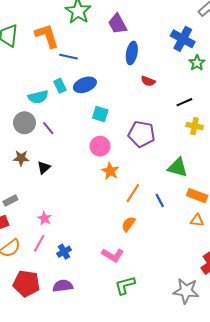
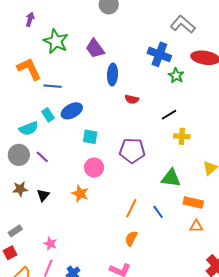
orange star: (110, 171) -> (80, 193), moved

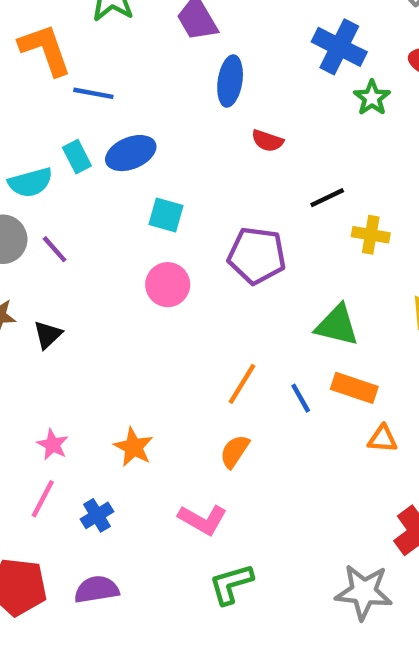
black line: (169, 115) -> (327, 198), moved
orange star: (80, 193) -> (133, 447), moved
orange rectangle: (193, 202) -> (354, 388), moved

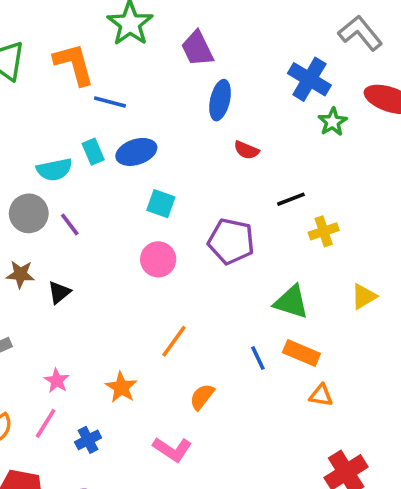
yellow cross: (371, 235) -> (324, 231), turned -32
orange line: (242, 384) -> (174, 341), moved

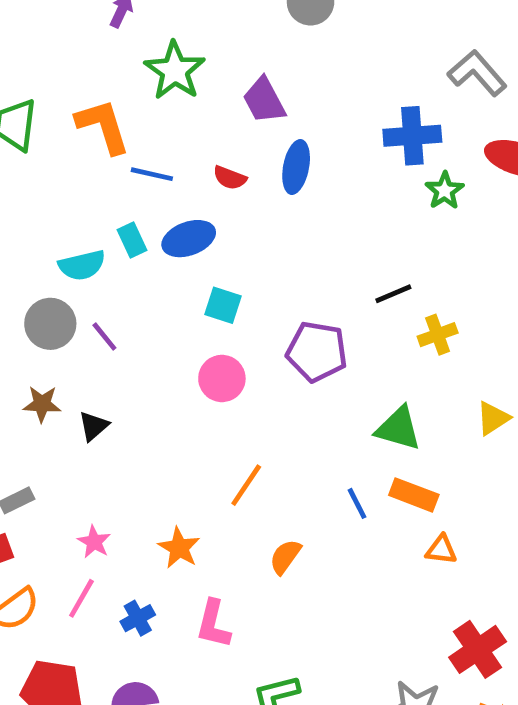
blue cross: (309, 79) -> (412, 136), turned -33
red semicircle: (246, 150) -> (230, 178), moved
pink L-shape: (172, 449) -> (213, 624), moved, turned 72

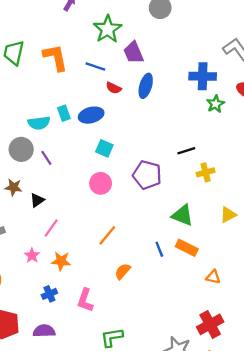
green star: (175, 71) -> (108, 29), moved
blue line: (152, 174) -> (95, 67), moved
orange star: (179, 548) -> (61, 261), moved, turned -30
orange triangle: (441, 550) -> (213, 277), moved
pink line: (81, 598) -> (51, 228), moved

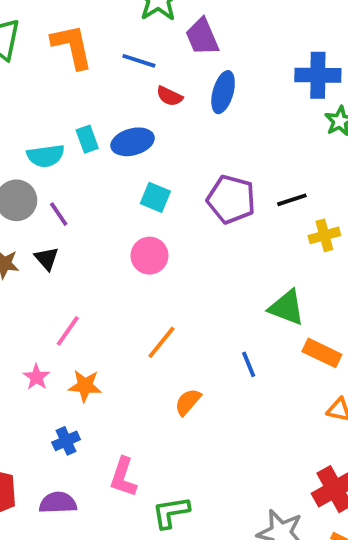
purple pentagon: (147, 175) -> (231, 199), moved
black triangle: (37, 200) -> (47, 258), moved, turned -35
orange rectangle: (187, 248) -> (322, 353), moved
pink L-shape: (85, 300) -> (123, 477), moved

